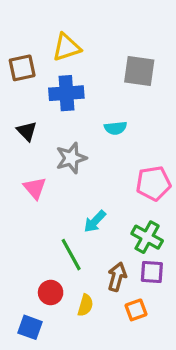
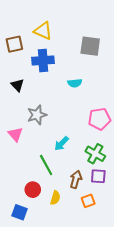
yellow triangle: (66, 47) -> (43, 31), turned 42
gray star: (71, 158) -> (37, 115), moved
pink triangle: (35, 188) -> (15, 134), moved

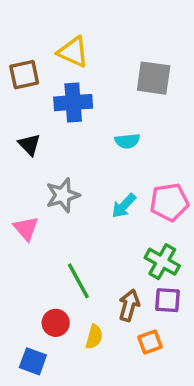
cyan arrow: (61, 144) -> (124, 206), moved

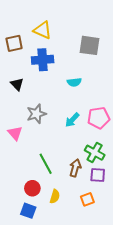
brown arrow: (129, 305) -> (75, 168), moved
blue square: (33, 361) -> (28, 211), moved

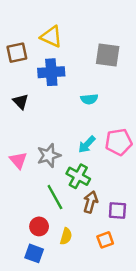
gray star: (36, 114) -> (49, 155), moved
green cross: (95, 153) -> (78, 176), moved

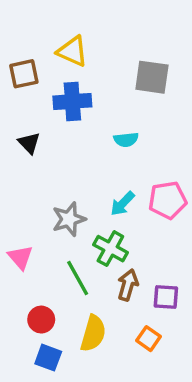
pink triangle: (18, 160) -> (20, 257), moved
red circle: (39, 226) -> (41, 320), moved
yellow semicircle: (66, 236) -> (93, 333), size x1.5
orange square: (105, 240) -> (149, 339), turned -35

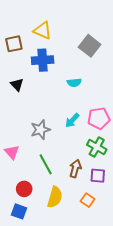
gray square: (152, 77) -> (90, 46), turned 30
green cross: (110, 249) -> (97, 147), moved
blue square: (48, 358) -> (19, 211), moved

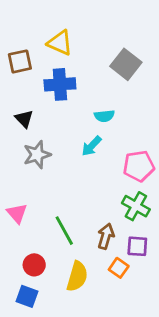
cyan arrow: (72, 120) -> (91, 146), moved
gray star: (41, 130) -> (37, 155), moved
orange square: (88, 200) -> (119, 268), moved

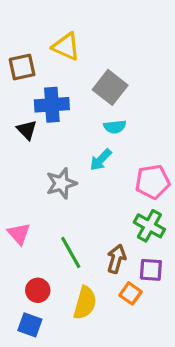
gray square: (126, 64) -> (110, 87), moved
blue cross: (60, 84) -> (52, 105), moved
gray star: (37, 155) -> (61, 183), moved

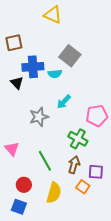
yellow triangle: (66, 47) -> (53, 15), moved
cyan semicircle: (115, 127) -> (55, 74), moved
green cross: (149, 226) -> (78, 139), moved

